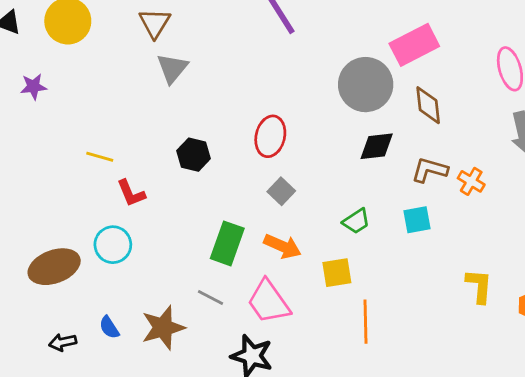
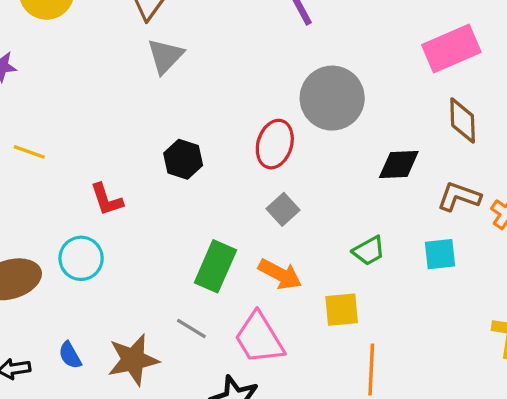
gray circle: (366, 85) -> (332, 98), moved
yellow line: (100, 157) -> (29, 152), moved

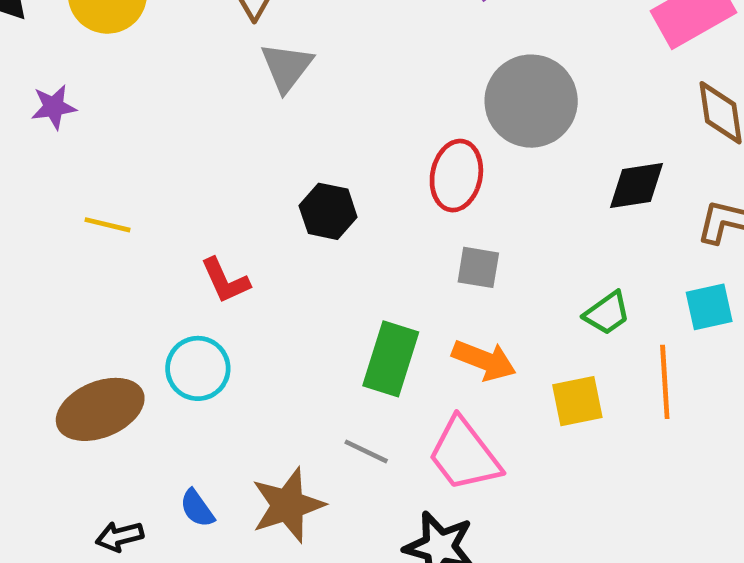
gray square: (283, 209) -> (478, 267), turned -32
orange line: (371, 369) -> (665, 382), moved

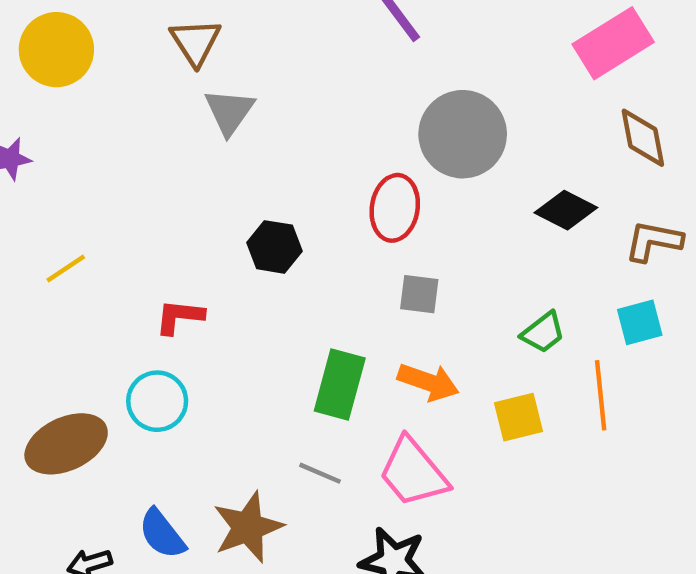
black diamond: (636, 185) -> (566, 210), turned 38
yellow line: (108, 225) -> (66, 268), turned -45
red L-shape: (225, 281) -> (180, 317), turned 123
blue semicircle: (197, 508) -> (162, 534), size x1.4

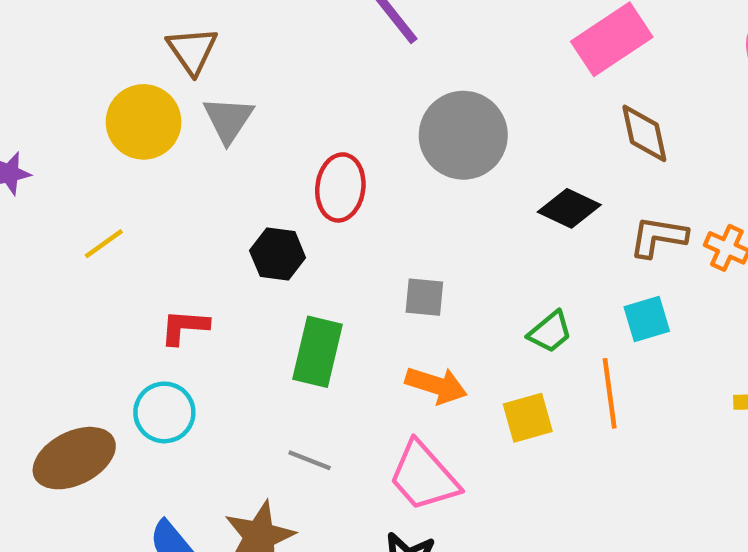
yellow circle: (56, 50) -> (144, 122), moved
red ellipse: (395, 208) -> (340, 187), moved
yellow line: (66, 268) -> (104, 244), moved
green rectangle: (340, 385) -> (317, 352), moved
gray line: (320, 473) -> (310, 460), moved

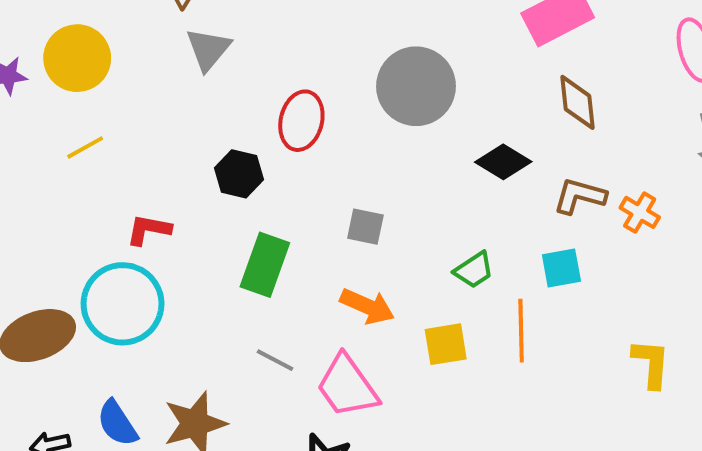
yellow circle: (144, 122) -> (77, 58), moved
cyan circle: (164, 412) -> (123, 304), size x1.5
gray line: (310, 460) -> (275, 360), moved

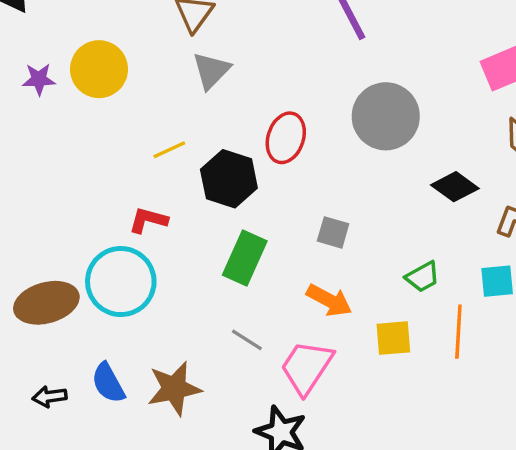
yellow line: (85, 147) -> (169, 150), moved
black hexagon: (239, 174) -> (229, 179), size x1.4
pink trapezoid: (347, 386) -> (307, 367), turned 64

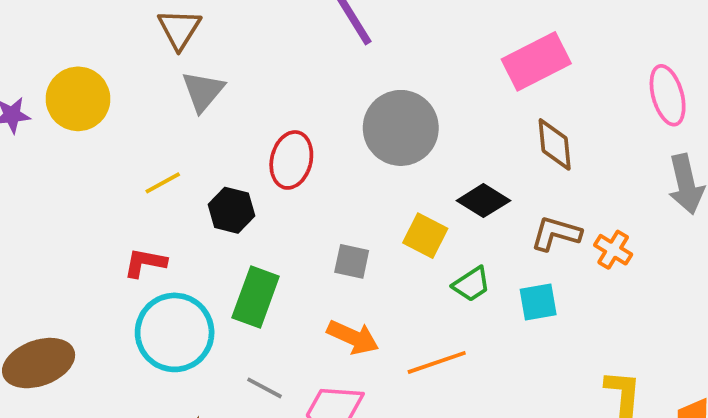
black hexagon: (229, 179) -> (231, 210), size x0.7
green trapezoid: (422, 277) -> (471, 284), moved
cyan circle: (121, 282) -> (175, 332), moved
orange line: (458, 332) -> (437, 362), moved, turned 72
yellow square: (393, 338) -> (425, 236), moved, turned 36

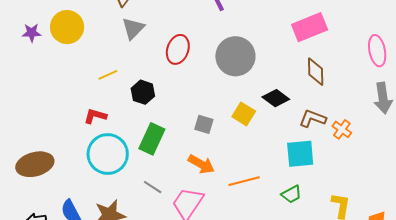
red ellipse: (291, 160) -> (178, 49), moved
green trapezoid: (471, 284) -> (291, 194), moved
cyan square: (538, 302) -> (300, 154), size x1.4

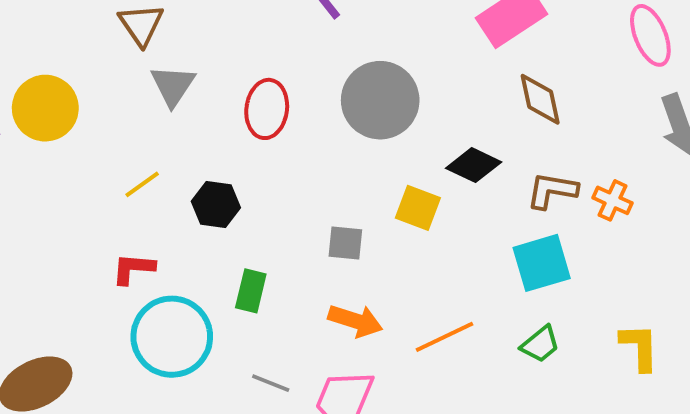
green rectangle: (152, 139) -> (251, 291), size x0.7

